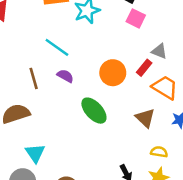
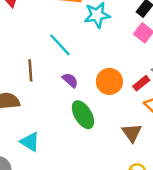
purple semicircle: (65, 76) -> (70, 80), moved
cyan triangle: (35, 153) -> (30, 142), moved, turned -35

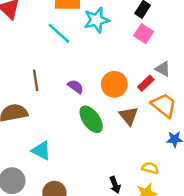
cyan line: (60, 45) -> (59, 33), moved
brown triangle: (132, 133) -> (129, 116), moved

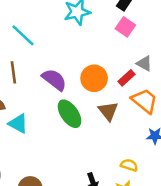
cyan line: (59, 33) -> (23, 35), moved
purple semicircle: (76, 87) -> (54, 80), size x1.5
cyan triangle: (41, 151) -> (18, 124), moved

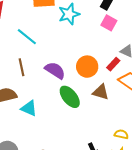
brown triangle: (108, 111) -> (101, 92), turned -30

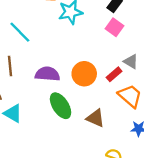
purple semicircle: (55, 70) -> (47, 74), turned -35
brown triangle: (101, 92) -> (95, 118), moved

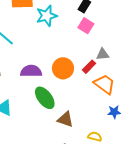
gray triangle: (131, 62) -> (103, 54), turned -32
brown triangle: (95, 118) -> (65, 119), moved

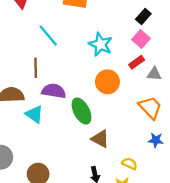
cyan star: (47, 16) -> (100, 44), moved, turned 30
red rectangle: (89, 67) -> (137, 62), moved
purple semicircle: (31, 71) -> (54, 91), moved

